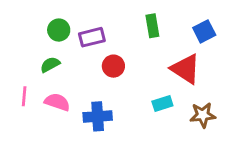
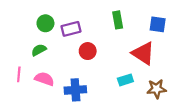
blue square: (204, 31) -> (158, 24), turned 35

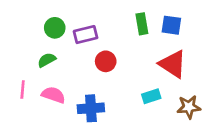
blue square: (158, 24) -> (171, 25), moved

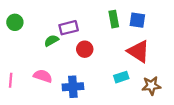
green circle: (55, 28) -> (15, 22), moved
green semicircle: (47, 60) -> (51, 41), moved
pink line: (23, 90) -> (11, 80), moved

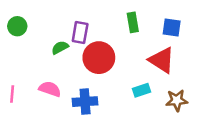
blue square: (137, 20) -> (172, 27), moved
purple rectangle: (69, 28) -> (80, 33), turned -66
red circle: (85, 49) -> (99, 58), size x1.6

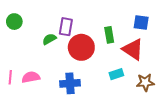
green rectangle: (133, 22) -> (109, 35), moved
pink semicircle: (50, 89) -> (31, 77), moved, turned -30

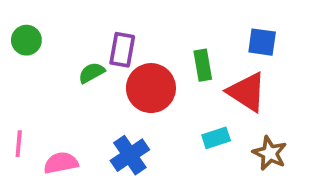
pink semicircle: (31, 77) -> (61, 163), moved
brown star: (145, 82) -> (270, 153), turned 30
blue cross: (70, 83) -> (130, 155), turned -30

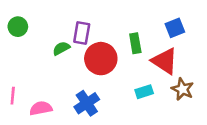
blue square: (262, 42) -> (175, 28), turned -30
brown star: (270, 153) -> (183, 89), moved

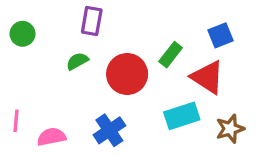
purple rectangle: (82, 33) -> (92, 21), moved
green rectangle: (135, 43) -> (171, 55), turned 48
brown star: (183, 89) -> (230, 129), moved, turned 30
cyan rectangle: (144, 92) -> (182, 116), size x1.5

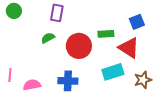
green circle: (23, 34) -> (14, 11), moved
green rectangle: (171, 55) -> (106, 34), turned 49
blue cross: (109, 130) -> (68, 81), turned 36

